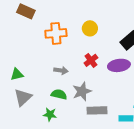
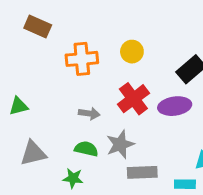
red cross: (91, 60) -> (133, 99), size x1.5
green triangle: (17, 74) -> (19, 106), moved
gray triangle: (23, 97) -> (33, 153), turned 30

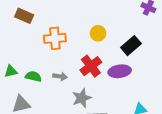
yellow circle: (132, 52) -> (98, 33), moved
green semicircle: (86, 149) -> (33, 76), moved

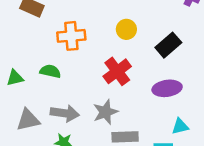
purple ellipse: (120, 71) -> (167, 88), moved
green semicircle: (33, 76) -> (50, 71), moved
gray arrow: (60, 76) -> (65, 113), moved, size x1.5

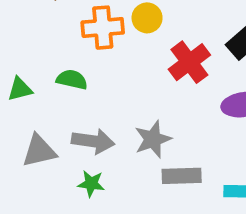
yellow circle: (126, 29) -> (147, 18), moved
red cross: (117, 71) -> (189, 62), moved

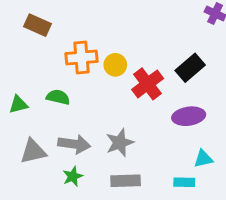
yellow circle: (147, 18) -> (115, 65), moved
gray rectangle: (182, 176) -> (126, 181), moved
green star: (91, 184) -> (73, 176), turned -30

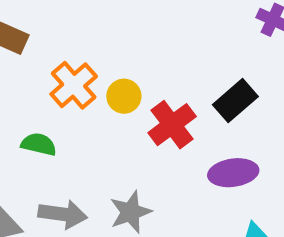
orange cross: (82, 57) -> (74, 85), turned -36

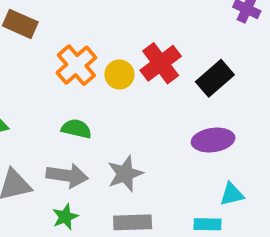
red cross: (172, 125) -> (161, 63), moved
green semicircle: (39, 144) -> (76, 129), moved

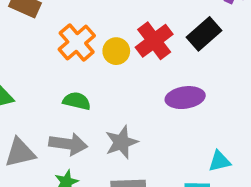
black rectangle: (215, 78) -> (204, 34), moved
purple ellipse: (213, 140) -> (185, 98), moved

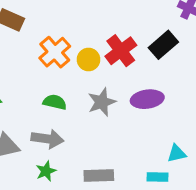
gray star: (121, 142) -> (102, 102), moved

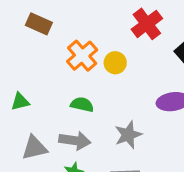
red cross: (121, 51) -> (147, 24), moved
gray star: (102, 102) -> (128, 135), moved

